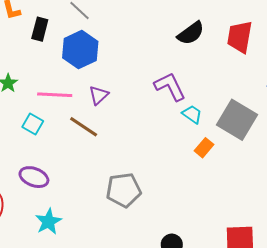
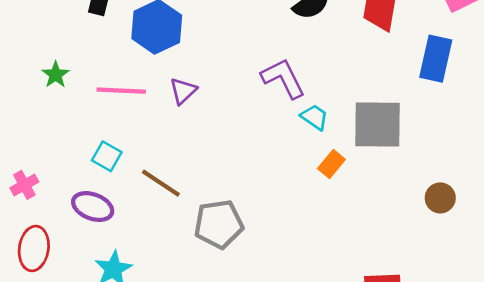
gray square: (237, 120) -> (378, 124), turned -30
cyan square: (33, 124) -> (107, 156), moved
brown line: (84, 127) -> (161, 183), moved

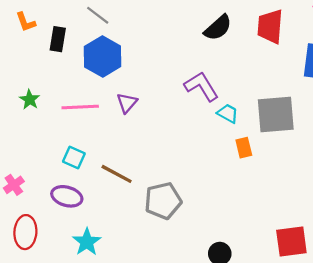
orange rectangle: (331, 164) -> (244, 148), turned -48

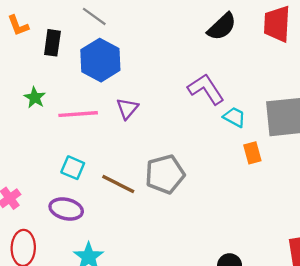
green star: (30, 100) -> (35, 98), moved
gray pentagon: (163, 201) -> (165, 174), moved

